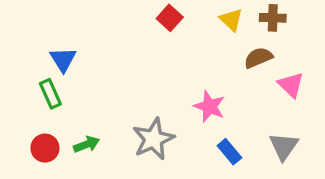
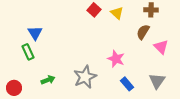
yellow triangle: (231, 20) -> (117, 13), moved
brown semicircle: (258, 58) -> (143, 32), turned -35
red circle: (45, 148) -> (14, 88), moved

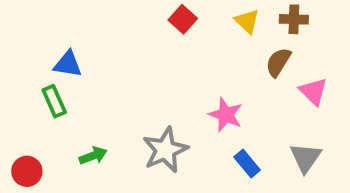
yellow triangle: (117, 13) -> (247, 21), moved
blue triangle: (35, 33) -> (68, 64), turned -49

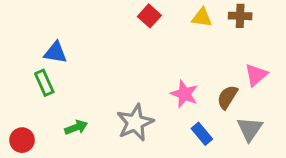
yellow triangle: (247, 21) -> (202, 18), turned -35
brown semicircle: (278, 62) -> (227, 97), moved
pink triangle: (313, 91) -> (256, 75), turned 35

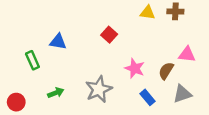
red square: (149, 16) -> (109, 35), moved
blue triangle: (55, 53) -> (58, 42), moved
pink triangle: (256, 75) -> (187, 54), turned 48
gray triangle: (250, 129) -> (182, 94), turned 36

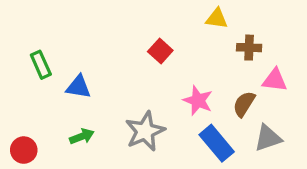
brown cross: (175, 11) -> (249, 48), moved
blue triangle: (58, 42) -> (78, 87), moved
green rectangle: (32, 60) -> (41, 65), moved
blue rectangle: (147, 97) -> (217, 143), size x1.5

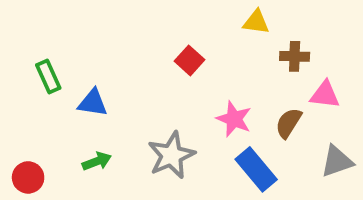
gray triangle: (268, 138) -> (337, 161), moved

